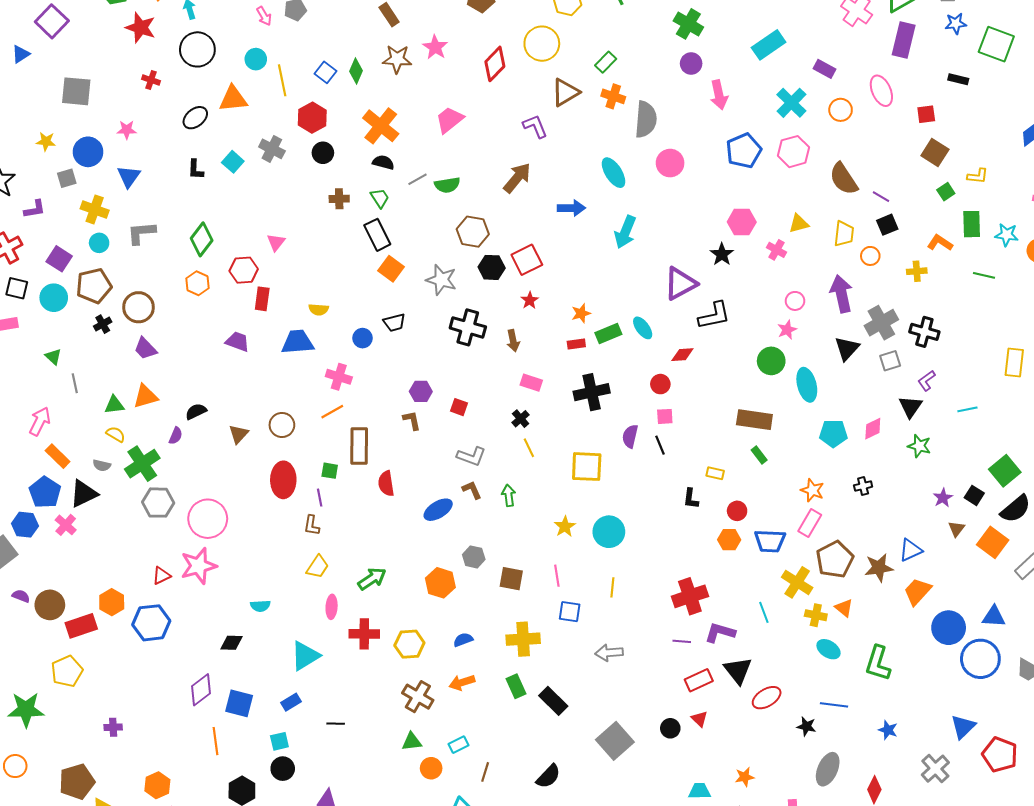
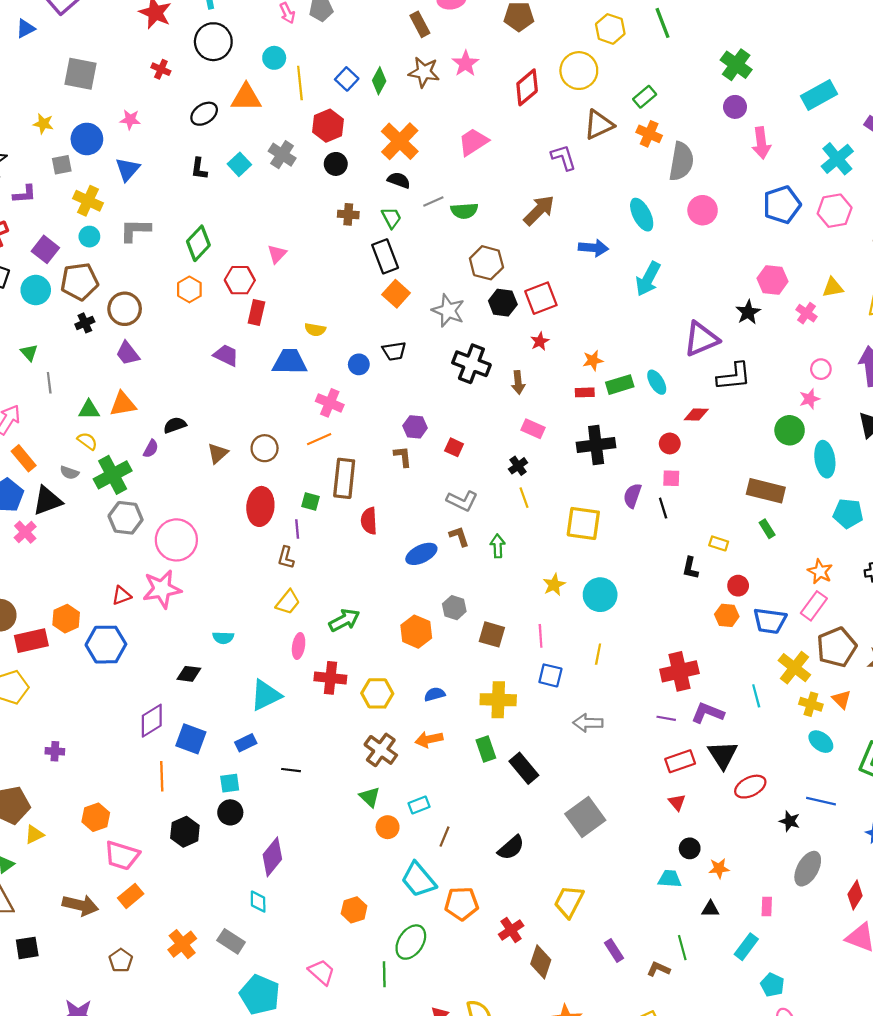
black circle: (670, 728) -> (690, 848), moved
green triangle: (412, 742) -> (370, 797), turned 45

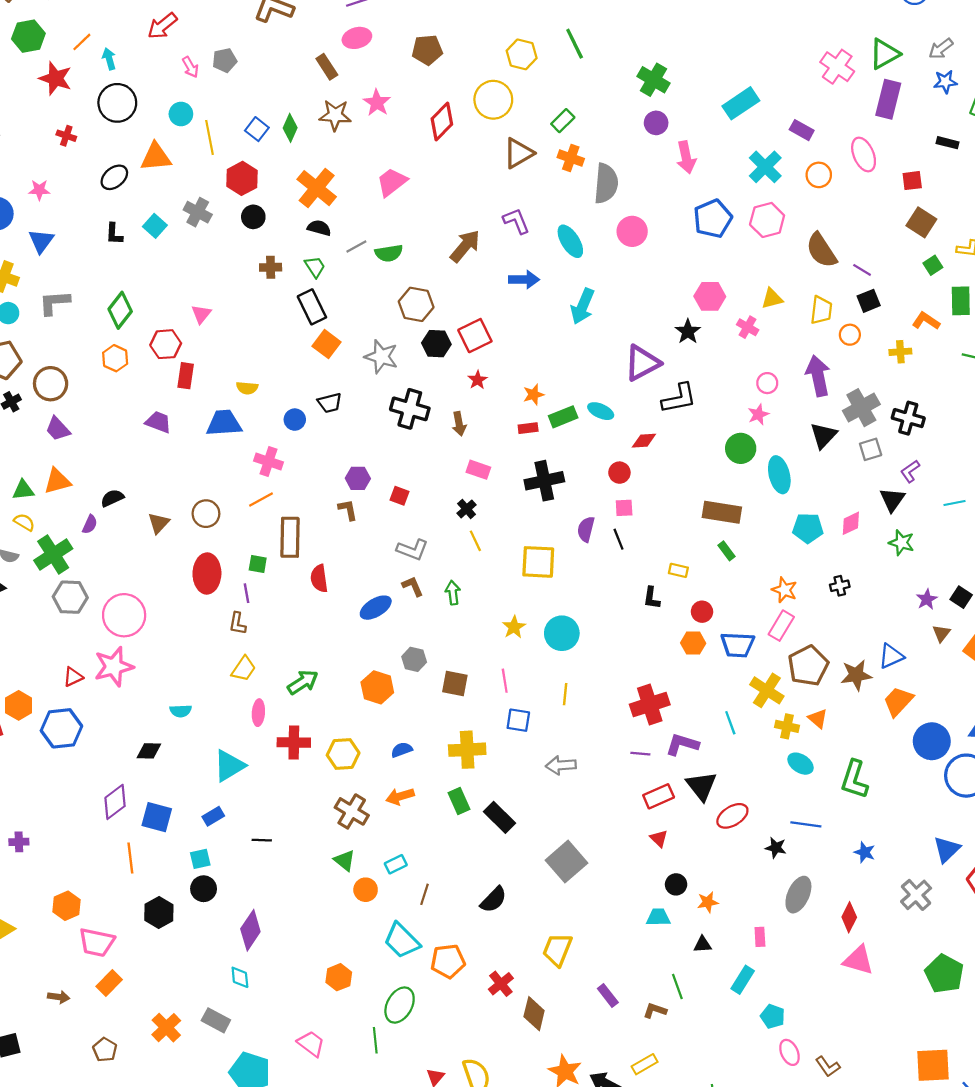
purple L-shape: (563, 157) -> (516, 221), moved
cyan ellipse: (657, 382) -> (601, 411), turned -30
brown arrow: (80, 905) -> (59, 997), size x0.6

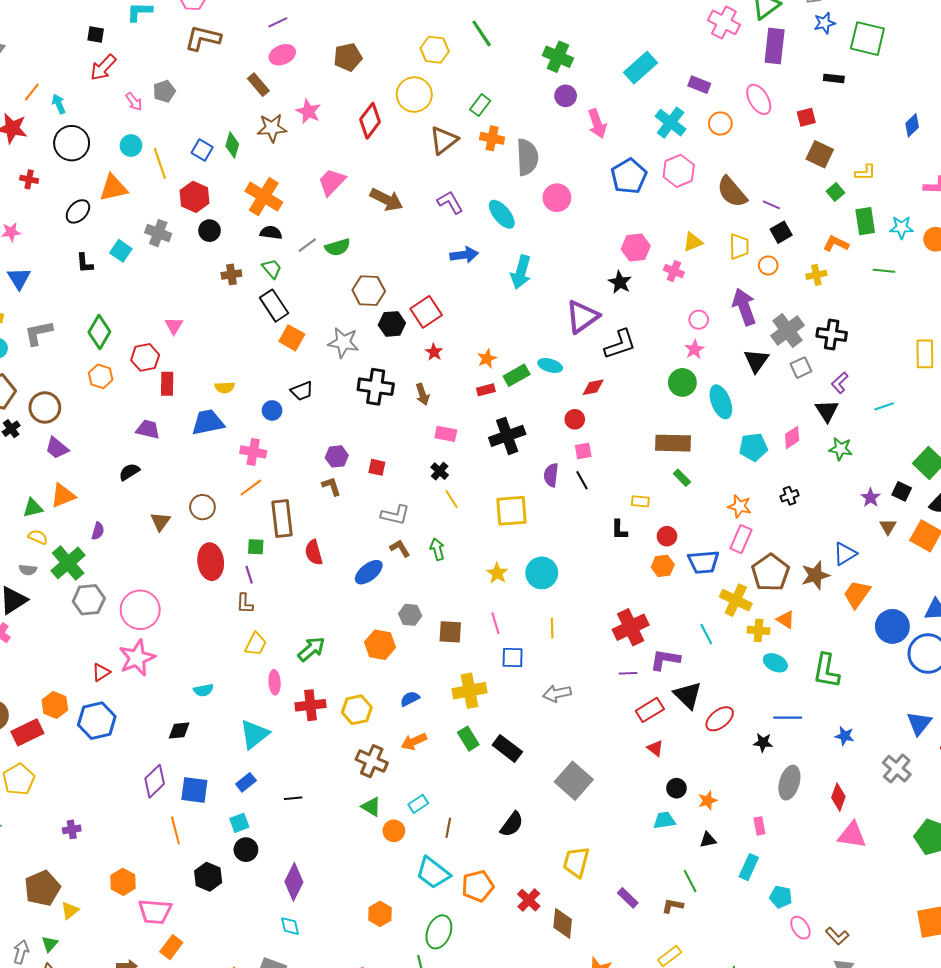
brown arrow: (465, 246) -> (386, 200), moved, turned 84
black semicircle: (112, 498) -> (129, 472), moved

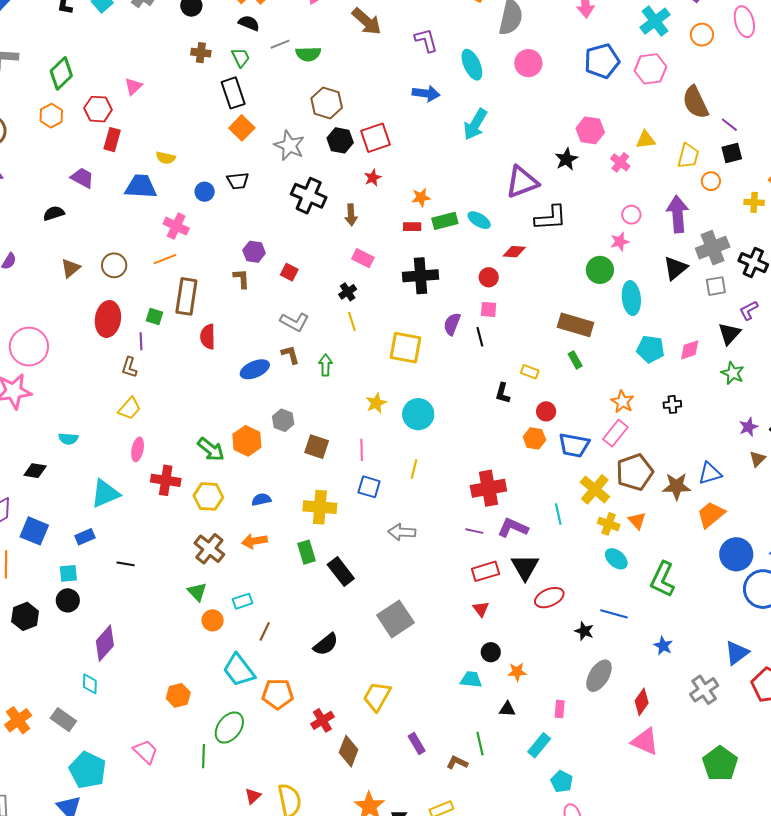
green arrow: (311, 649) -> (211, 449), moved, turned 64

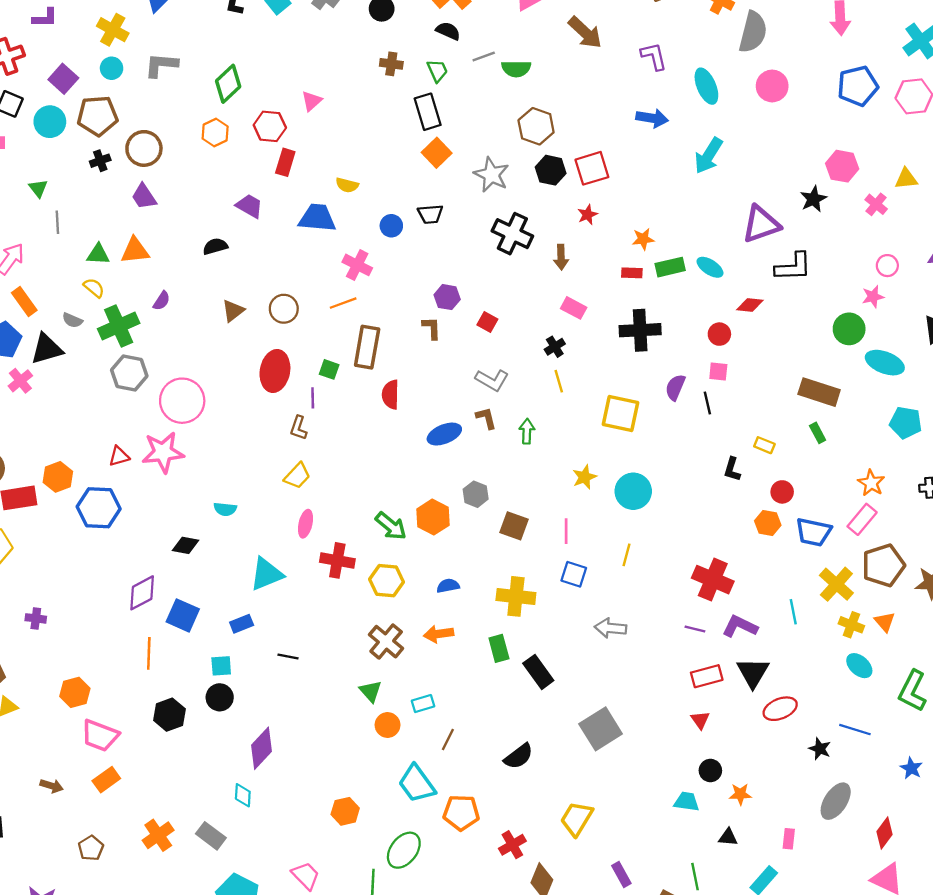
cyan ellipse: (631, 298) -> (885, 363), turned -64
red cross: (488, 488) -> (713, 580), turned 32

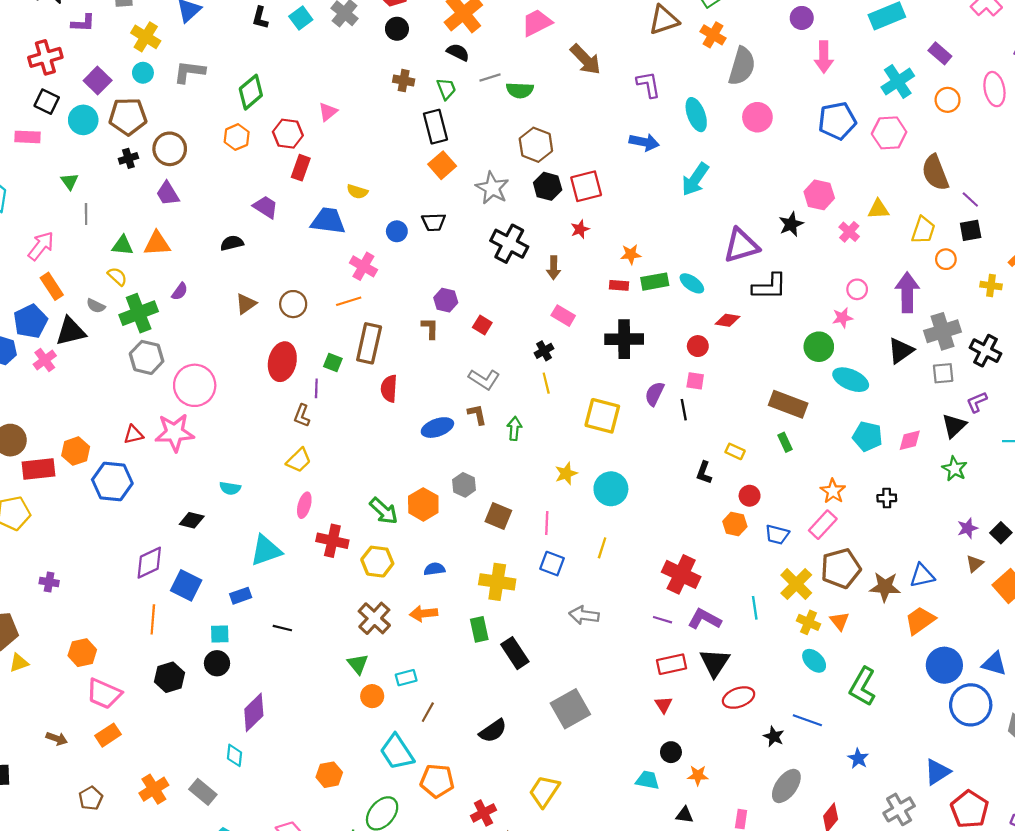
blue trapezoid: (814, 532) -> (777, 535), size x0.7

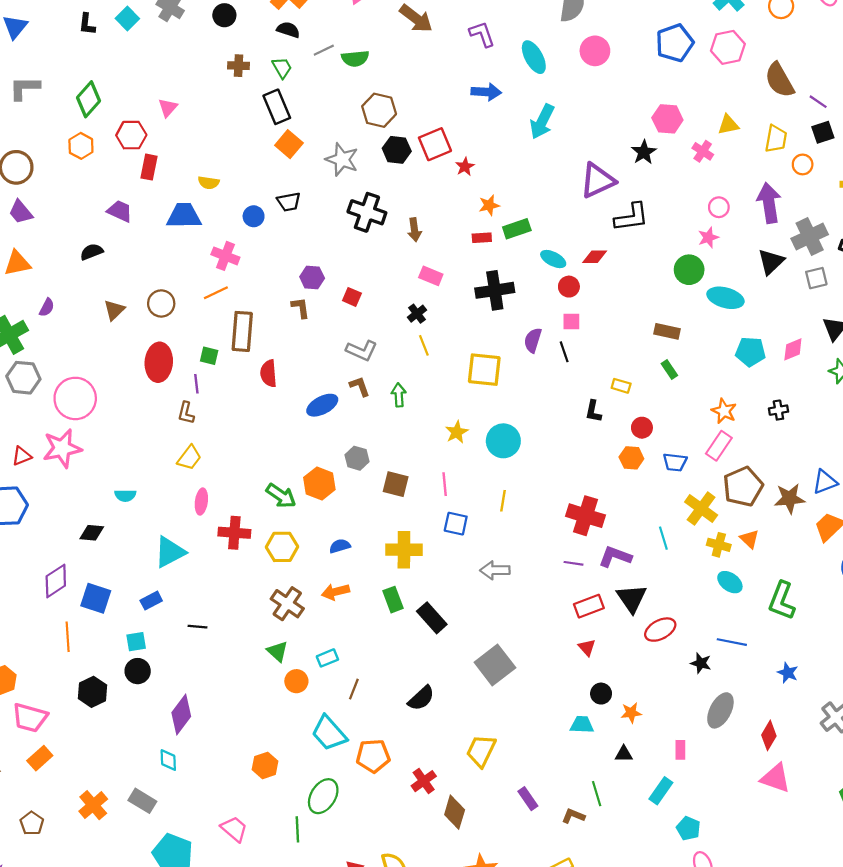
red star: (580, 229) -> (465, 167), moved
cyan ellipse: (692, 283) -> (553, 259), moved
brown rectangle: (788, 404) -> (667, 331), size x0.7

